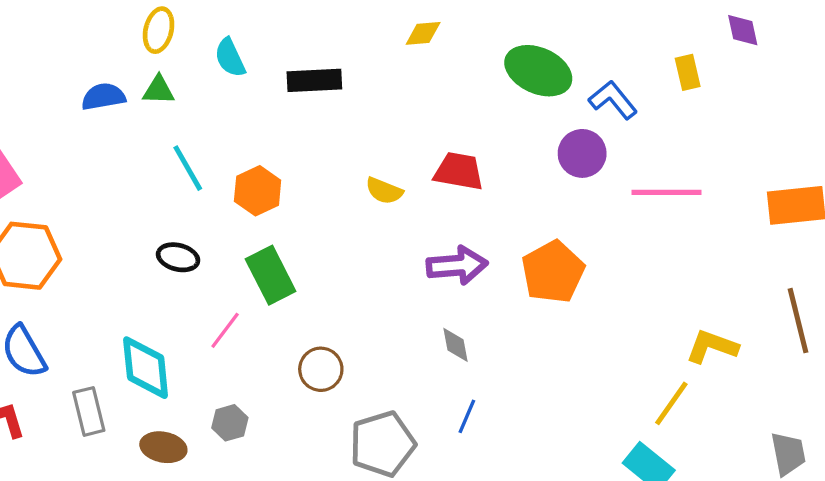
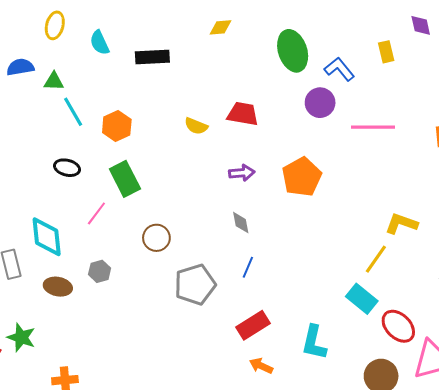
green ellipse: (538, 71) -> (293, 51), turned 48
green triangle: (159, 90) -> (54, 81), moved
purple arrow: (457, 265) -> (242, 173), size x0.7

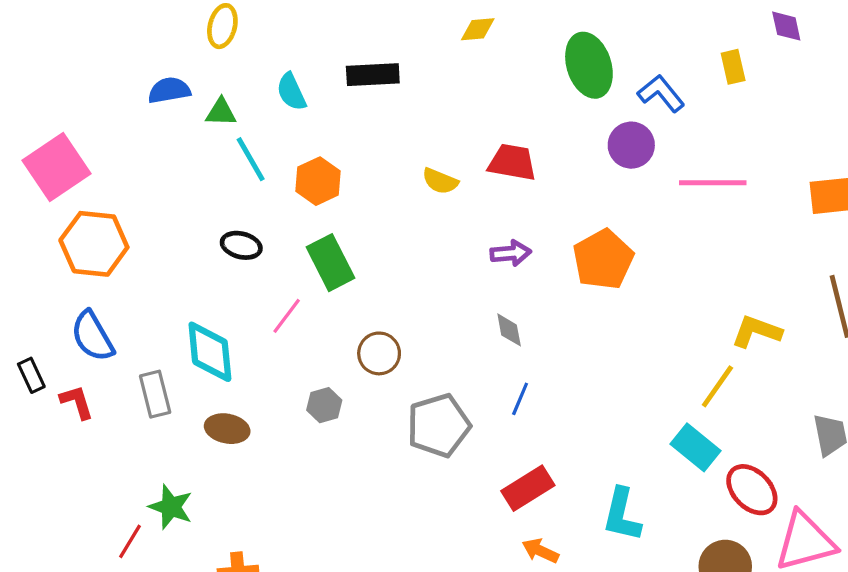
cyan semicircle: (100, 43) -> (291, 92), moved
gray hexagon: (100, 271) -> (324, 405), moved

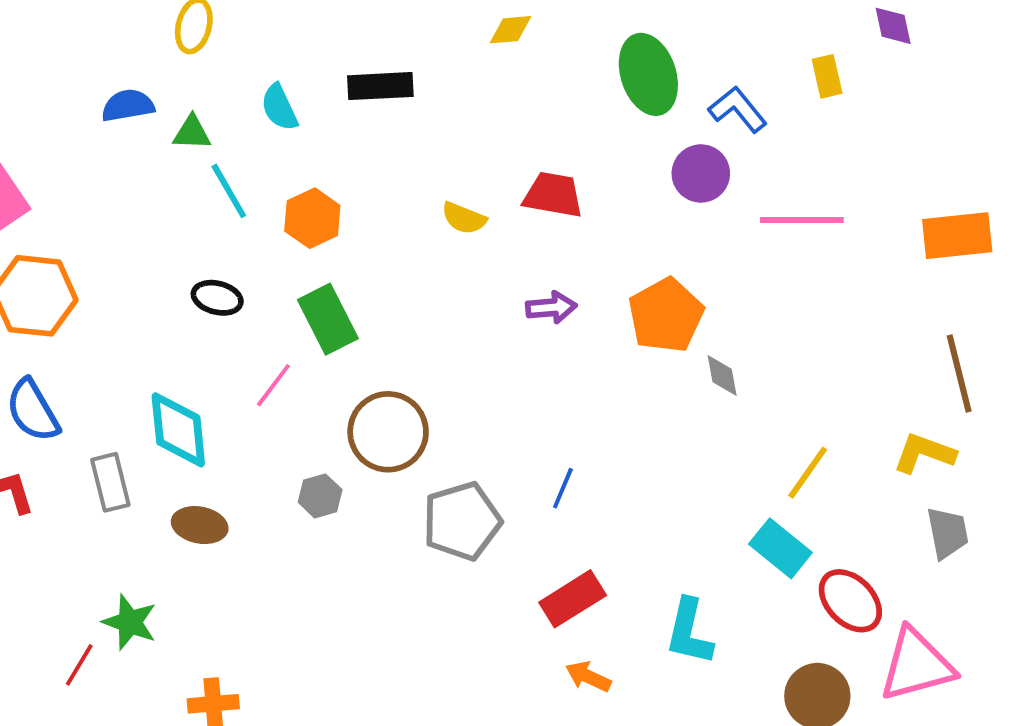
gray diamond: (509, 330) -> (722, 375), moved
yellow L-shape: (757, 331) -> (924, 453), moved
brown circle: (379, 353) -> (388, 432), size x1.5

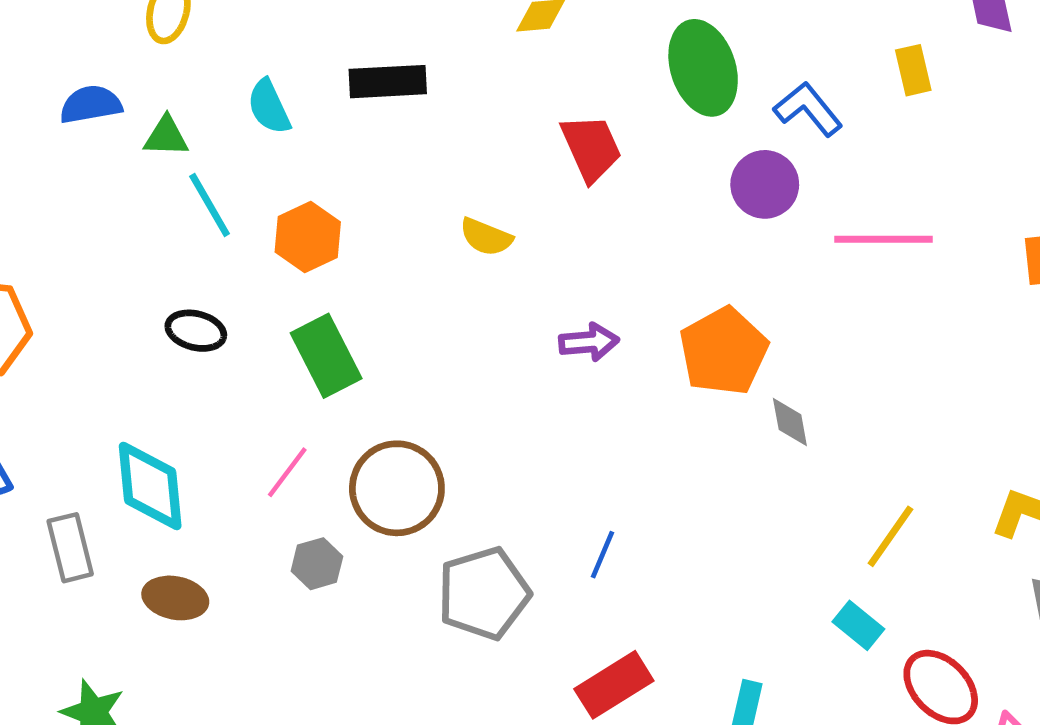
red trapezoid: (553, 195) -> (591, 148), moved, turned 56
pink line: (273, 385) -> (287, 472), moved
cyan rectangle: (780, 548) -> (858, 625), size x0.7

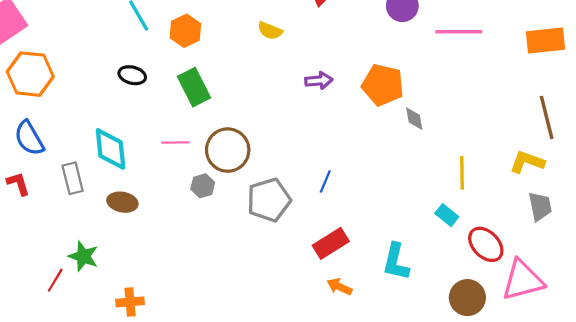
orange pentagon: (724, 351) -> (383, 85), turned -30
pink line: (287, 472) -> (176, 142), turned 52
yellow line: (890, 536) -> (462, 173), turned -36
gray hexagon: (317, 564) -> (203, 186), moved

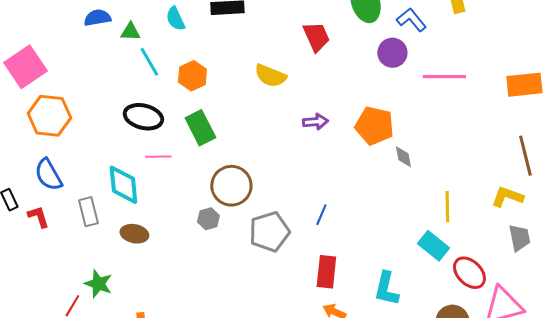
yellow semicircle: (270, 31) -> (270, 76), size x1.4
black ellipse: (132, 75) -> (143, 117), size x1.5
pink line: (176, 142) -> (158, 157), moved
cyan rectangle: (447, 215) -> (433, 246), size x1.4
red rectangle: (331, 243) -> (326, 272), turned -52

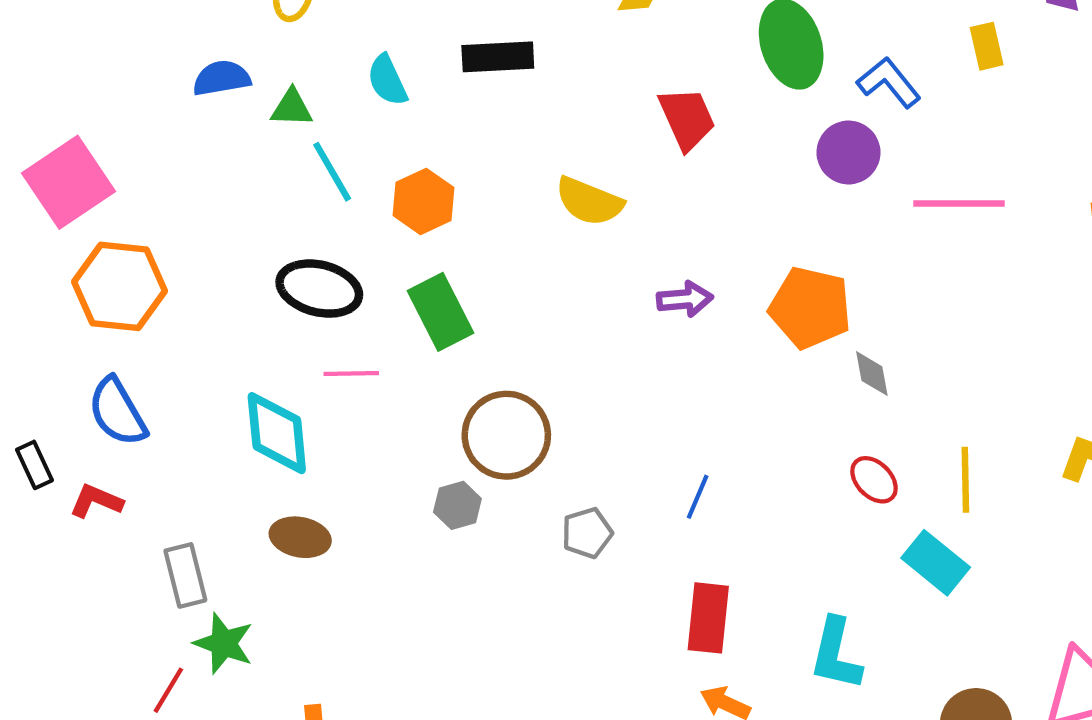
gray rectangle: (88, 212) -> (185, 575), moved
red L-shape: (38, 217) -> (96, 501), turned -50
gray pentagon: (269, 232) -> (587, 533), size x0.6
red ellipse: (469, 273) -> (874, 480), moved, size x0.7

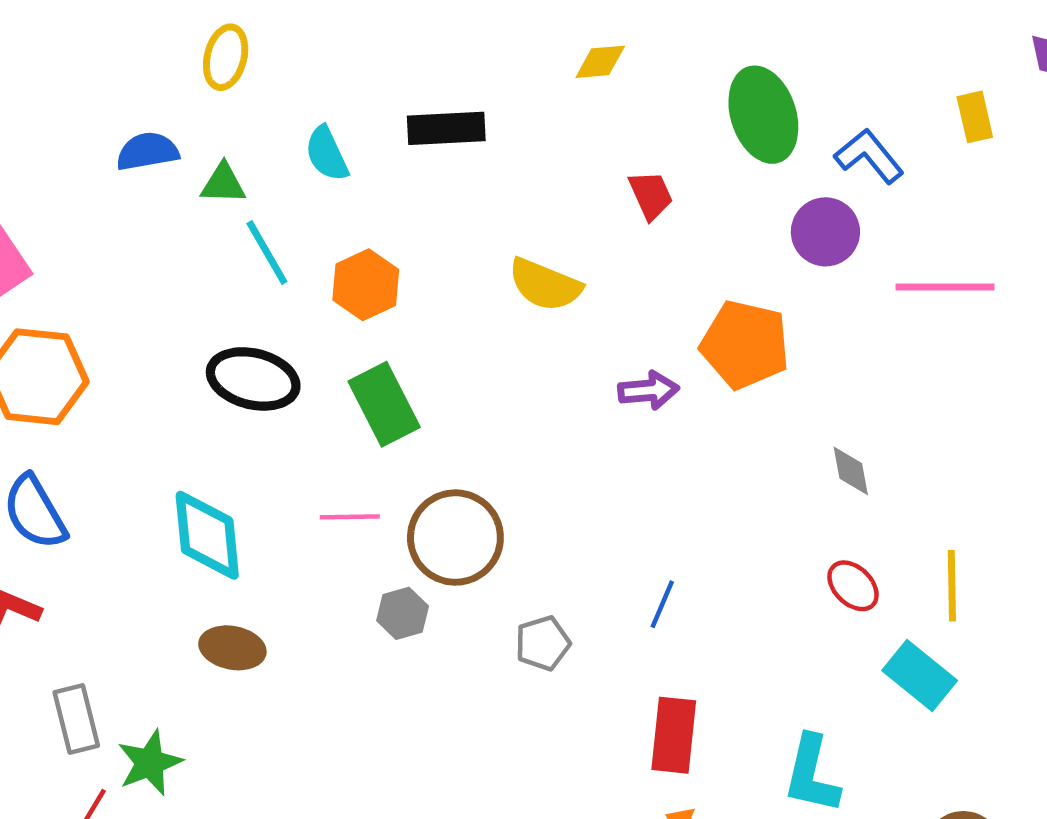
red trapezoid: (687, 119) -> (651, 195), size x0.7
orange pentagon: (810, 308) -> (745, 344), moved
pink line: (351, 374) -> (350, 517), moved
gray rectangle: (185, 575) -> (76, 719), moved
green star: (224, 643) -> (150, 763), turned 30

